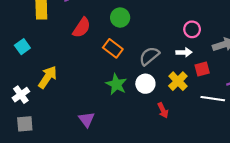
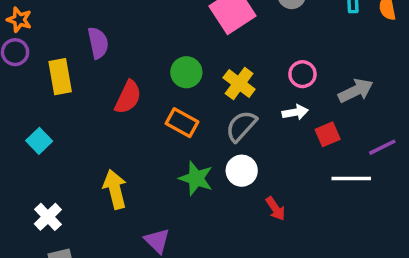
yellow arrow: (48, 77) -> (115, 189), moved, turned -40
yellow cross: (178, 81) -> (239, 83), moved

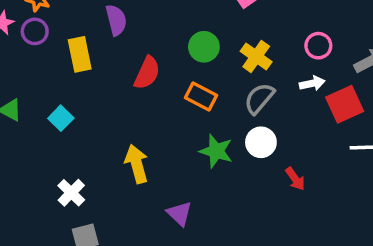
red square: (328, 134) -> (345, 104), size x1.5

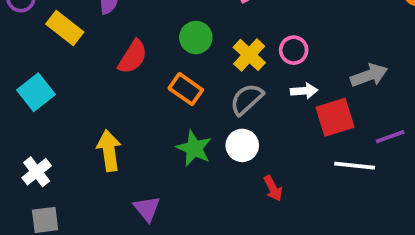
pink circle: (318, 46) -> (294, 50), moved
yellow rectangle: (80, 54) -> (65, 28), turned -48
cyan square: (61, 118) -> (36, 92), size x1.4

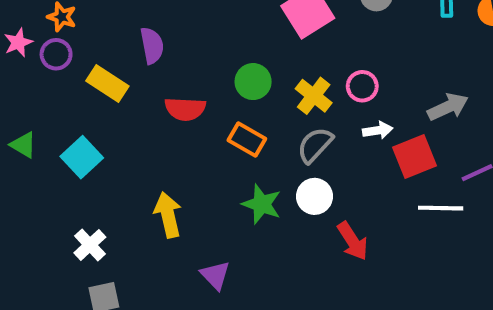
red semicircle: (133, 57) -> (185, 109), turned 66
red arrow: (273, 188) -> (353, 241), size x1.4

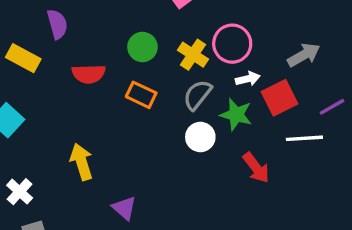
pink circle: (362, 86) -> (232, 44), size x1.5
green star: (262, 204) -> (236, 115), moved
red arrow: (353, 241) -> (256, 168), moved

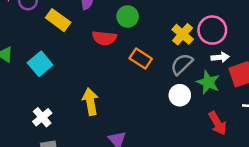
green circle: (142, 47) -> (128, 16), moved

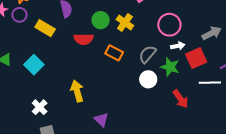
yellow cross: (183, 34) -> (125, 23), moved

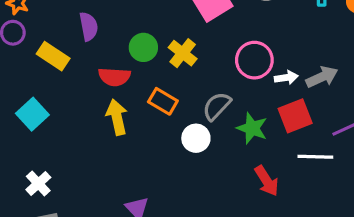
white arrow: (178, 46) -> (286, 78), moved
white circle: (148, 79) -> (196, 138), moved
yellow arrow: (77, 91) -> (117, 117), moved

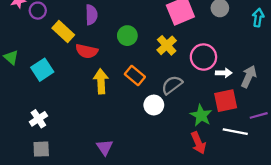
yellow cross: (183, 53) -> (167, 45), moved
red semicircle: (114, 77) -> (87, 51), moved
gray arrow: (322, 77) -> (249, 76), turned -50
green star: (252, 128) -> (201, 115), moved

